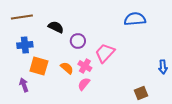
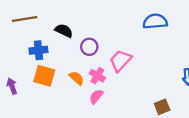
blue cross: (25, 45) -> (38, 50), moved
purple arrow: (24, 85) -> (12, 86), moved

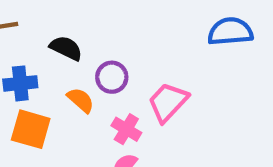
orange semicircle: (77, 78) -> (81, 100), moved

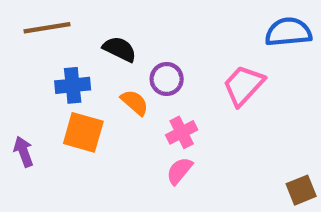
pink trapezoid: (168, 102) -> (244, 85), moved
pink cross: (126, 129) -> (182, 132), turned 32

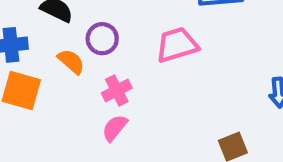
pink trapezoid: (244, 85) -> (177, 45), turned 30

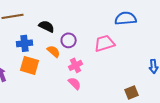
pink semicircle: (115, 128) -> (75, 83), turned 96

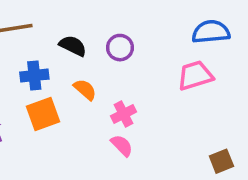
purple circle: (69, 40) -> (120, 48), moved
pink trapezoid: (105, 43) -> (195, 76), moved
orange square: (29, 65) -> (43, 114), turned -36

